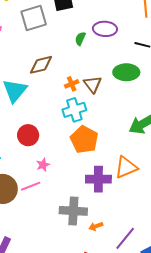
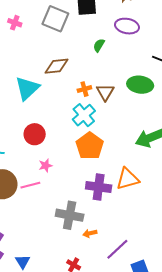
gray square: (34, 18) -> (55, 19), turned 32
purple ellipse: (105, 29) -> (127, 26), moved
cyan cross: (74, 110) -> (84, 115), turned -30

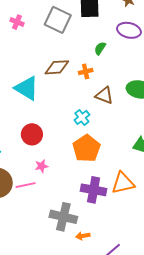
cyan triangle: (27, 88) -> (27, 88), turned -48
orange cross: (84, 89) -> (86, 71), moved
brown triangle: (105, 92) -> (104, 95), turned -42
cyan cross: (84, 115) -> (82, 117), size x0.7

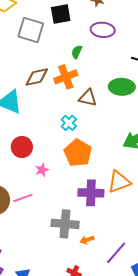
orange cross: (86, 71) -> (66, 77), size x1.6
pink star: (41, 166) -> (42, 170), moved

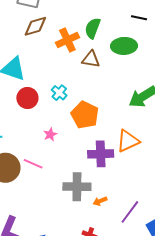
green semicircle: (77, 52) -> (93, 28), moved, size x1.5
brown diamond: (37, 77) -> (35, 26), moved
cyan cross: (69, 123) -> (59, 93), moved
red circle: (22, 147) -> (27, 98), moved
pink line: (23, 198) -> (33, 164), turned 48

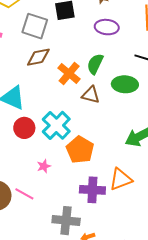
orange cross: (67, 40) -> (69, 74), turned -30
cyan cross: (59, 93) -> (56, 125), size x1.8

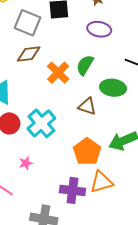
brown triangle: (91, 95) -> (87, 106), moved
orange pentagon: (80, 150) -> (87, 152), moved

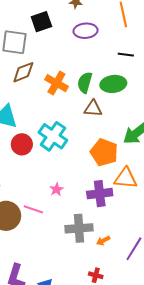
green semicircle: (85, 65) -> (85, 83), moved
pink star: (26, 163) -> (56, 189), moved
orange triangle: (101, 182) -> (126, 178), turned 35

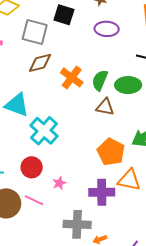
black square: (41, 22) -> (64, 15), turned 30
cyan cross: (53, 136) -> (44, 131), moved
red circle: (22, 144) -> (32, 167), moved

